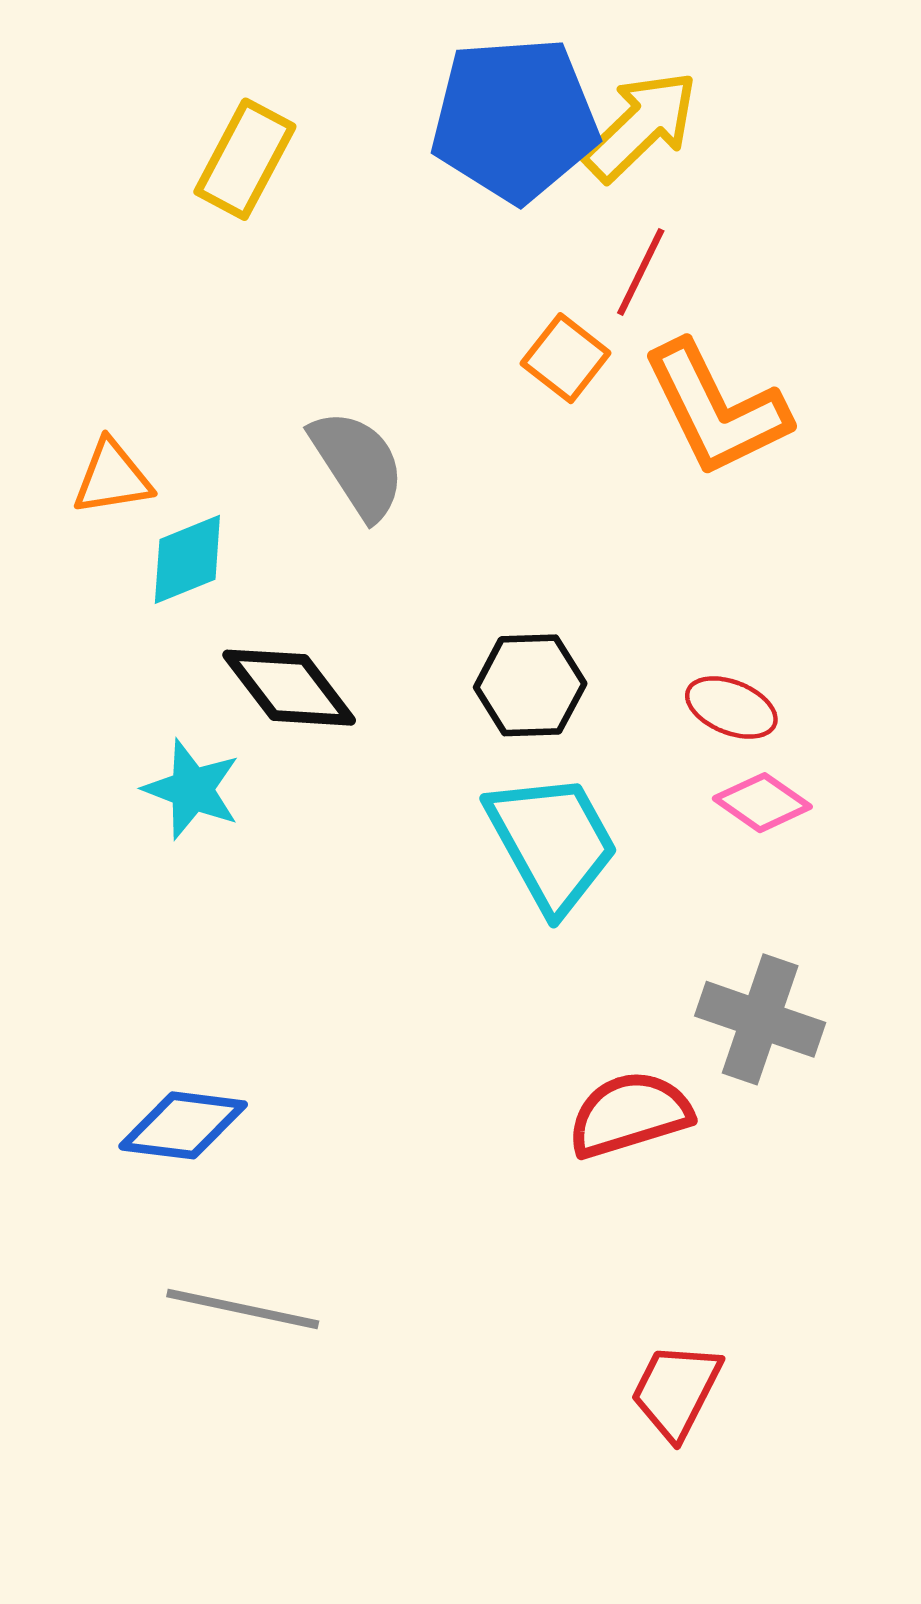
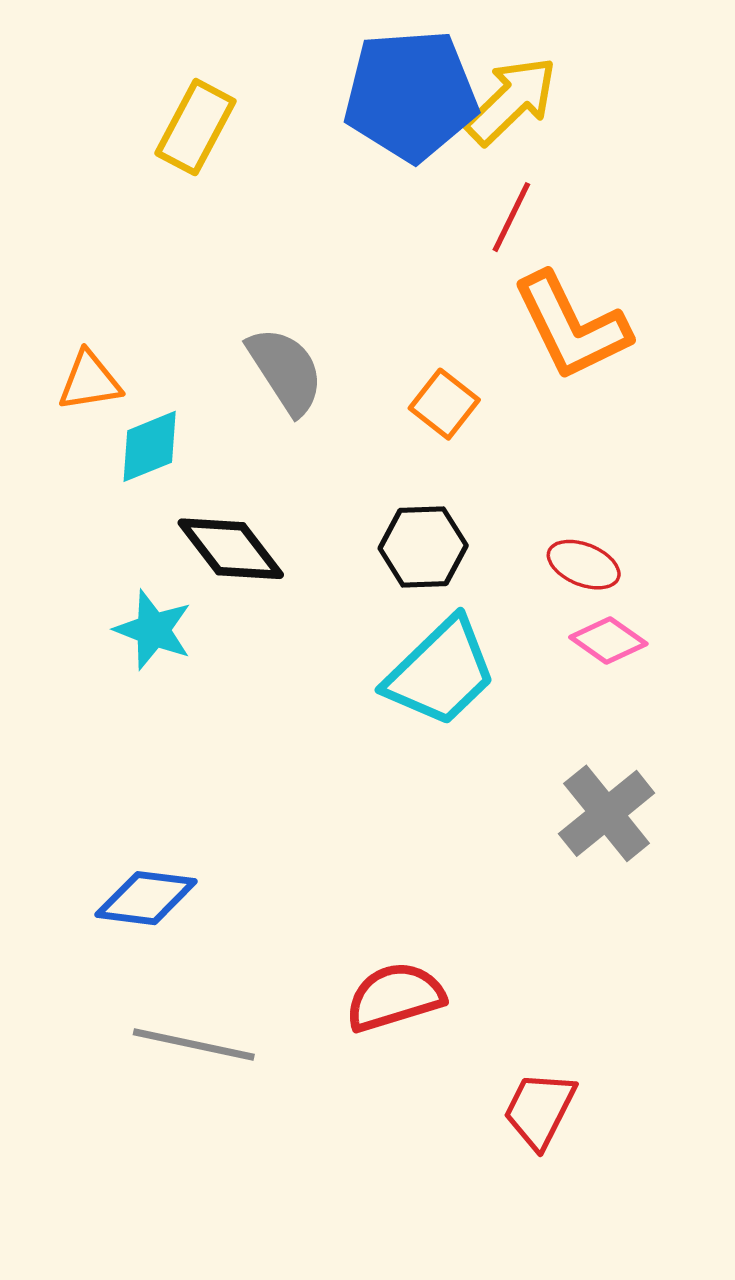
orange square: (566, 358) -> (444, 404), moved
cyan trapezoid: (552, 842) -> (441, 672), turned 75
gray cross: (760, 1019) -> (607, 813), turned 32
red semicircle: (630, 1114) -> (395, 997), moved

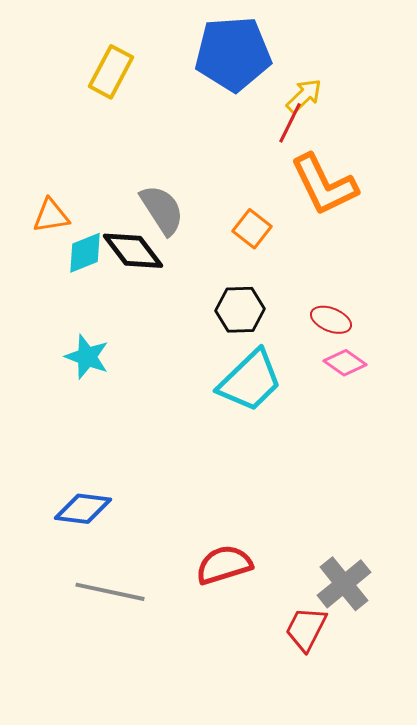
yellow arrow: (511, 101) -> (304, 96), moved, size x0.7
black diamond: (231, 549) -> (133, 251), moved
gray cross: (607, 813) -> (344, 584), moved

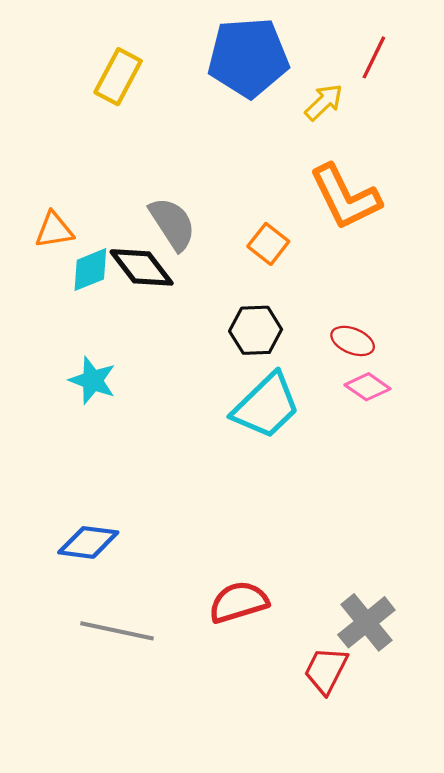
red line: (290, 123) -> (374, 57), moved

